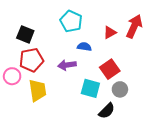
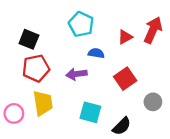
pink circle: (12, 76) -> (14, 113), moved
cyan square: (90, 88) -> (90, 112), moved
gray circle: (120, 89) -> (153, 102), moved

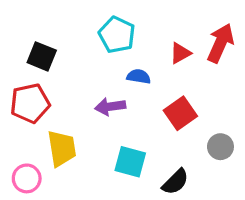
red pentagon: (36, 68) -> (30, 103), moved
pink circle: (14, 113) -> (27, 178), moved

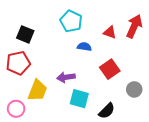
red triangle: (180, 53) -> (110, 32), turned 48
purple arrow: (110, 107) -> (66, 77), moved
yellow trapezoid: (62, 148) -> (37, 90), turned 30

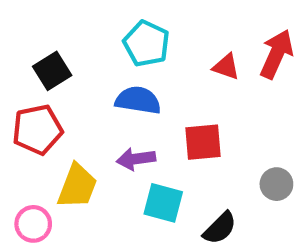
black square: (25, 34) -> (52, 71), turned 36
blue semicircle: (84, 47) -> (138, 100), moved, size x1.5
red square: (110, 69) -> (203, 142), moved, turned 30

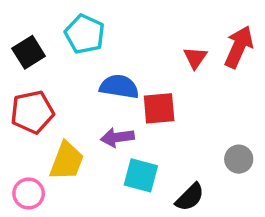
cyan pentagon: (146, 44) -> (85, 34), moved
red triangle: (226, 67) -> (195, 58), turned 45
black square: (52, 71) -> (29, 52), moved
red square: (203, 142) -> (159, 108), moved

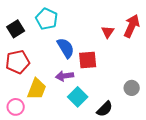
blue semicircle: (119, 87) -> (66, 48), turned 50
cyan square: (141, 175) -> (78, 97), turned 30

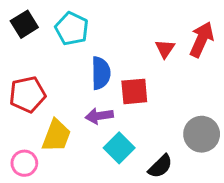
black square: (16, 29) -> (24, 24), moved
blue semicircle: (66, 48) -> (101, 73), turned 30
gray circle: (132, 88) -> (202, 134), size x1.5

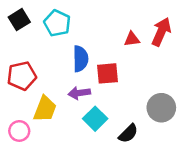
red triangle: (165, 49) -> (132, 39), turned 49

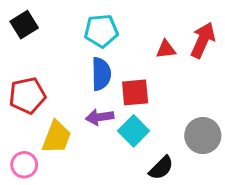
cyan pentagon: (57, 23) -> (101, 31), moved, turned -30
cyan square: (95, 119) -> (134, 131), moved

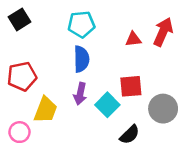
red square: (135, 92) -> (131, 86), moved
purple arrow: (100, 117) -> (80, 94), turned -70

